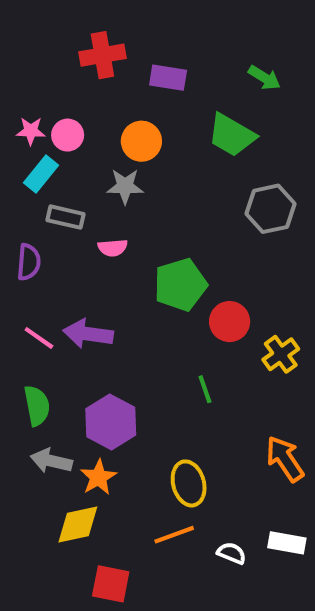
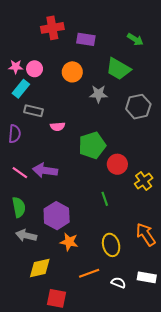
gray star: (125, 186) -> (98, 94), moved
orange star: (98, 477) -> (69, 242), moved, turned -30
yellow ellipse: (189, 483) -> (111, 245), moved

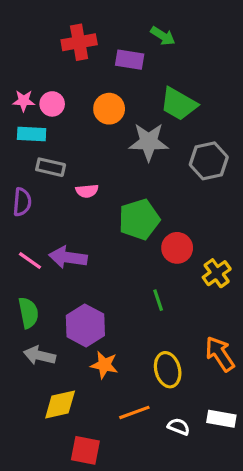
green arrow: (135, 39) -> (163, 36), moved
cyan rectangle: (21, 89) -> (32, 134), turned 54
gray star: (98, 94) -> (149, 142), size x1.4

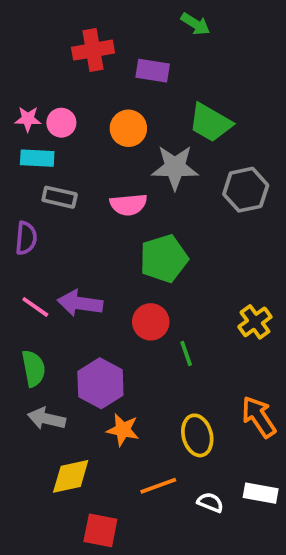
green arrow: (163, 36) -> (195, 24), moved
pink semicircle: (87, 191) -> (128, 205), moved, size x1.4
red circle: (177, 248) -> (151, 322), moved

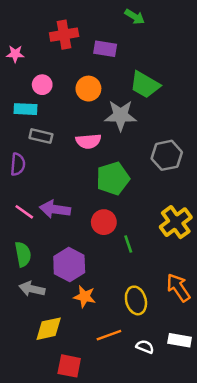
pink star: (28, 119) -> (15, 54), moved
gray hexagon: (246, 190) -> (167, 155), moved
yellow cross: (255, 322) -> (176, 222), size x1.4

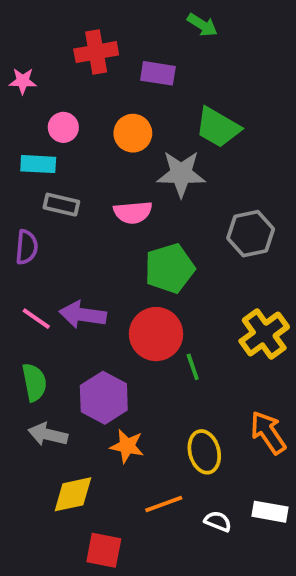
red circle: (104, 222) -> (156, 334), size x1.4

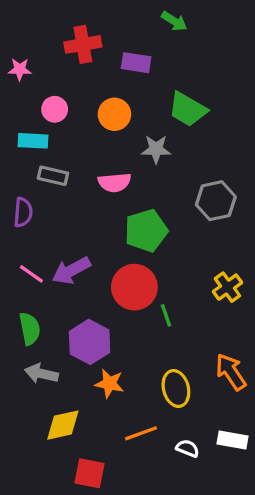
gray star: (181, 174) -> (156, 149), size x0.7
purple arrow: (83, 315) -> (71, 270), turned -36
yellow cross: (264, 334) -> (227, 287), size x0.7

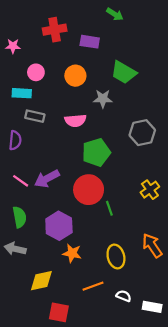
gray arrow: (41, 374) -> (15, 249), moved
white rectangle: (232, 440) -> (152, 307), moved

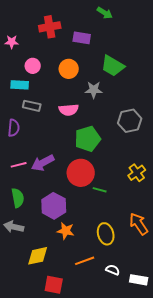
pink line: (21, 181) -> (19, 165), turned -49
green line: (109, 208) -> (100, 190), turned -56

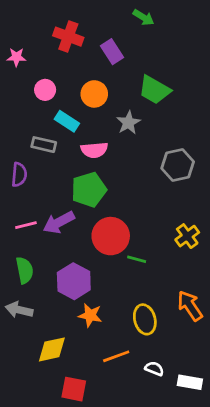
red cross: (50, 27) -> (68, 37), turned 30
purple rectangle: (82, 38) -> (112, 52), turned 48
cyan rectangle: (20, 85) -> (67, 121), moved, turned 30
gray star: (94, 90) -> (128, 123), turned -30
green pentagon: (88, 139) -> (89, 190), moved

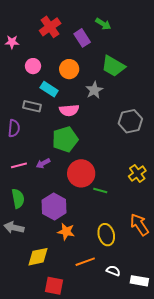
green arrow: (143, 17) -> (103, 24), moved
red cross: (68, 37) -> (50, 27), turned 35
purple arrow: (59, 222) -> (43, 163), size x0.6

